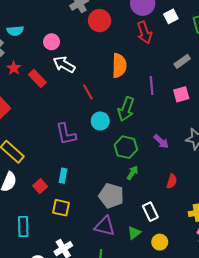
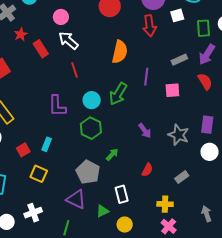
red line: (88, 92) -> (75, 70), moved
green hexagon: (126, 147) -> (91, 128), moved

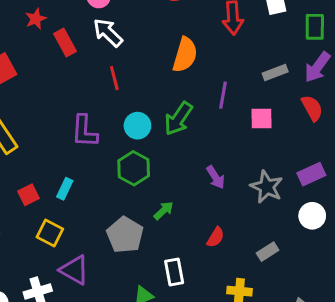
purple rectangle: (207, 125) -> (311, 174), turned 54
purple triangle: (76, 199) -> (74, 270), moved

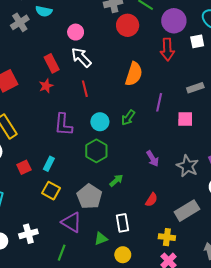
red star: (36, 19) -> (46, 86), moved
green arrow: (178, 119) -> (128, 118), size x0.7
yellow square: (50, 233) -> (51, 191), moved
gray rectangle: (268, 252) -> (187, 211), size x1.6
purple triangle: (74, 270) -> (72, 222), moved

